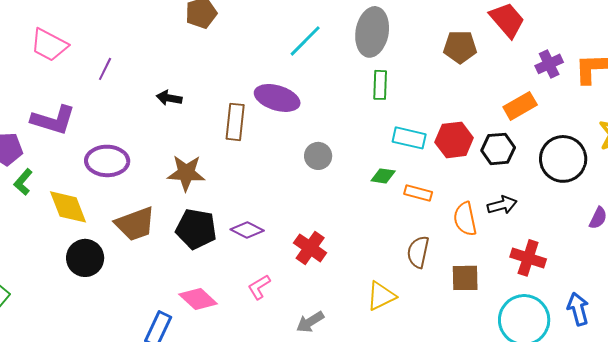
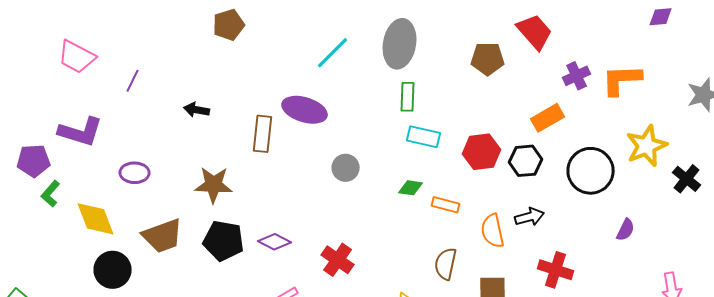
cyan rectangle: (409, 138) -> (424, 137), moved
purple ellipse: (107, 161) -> (135, 173), size x0.7

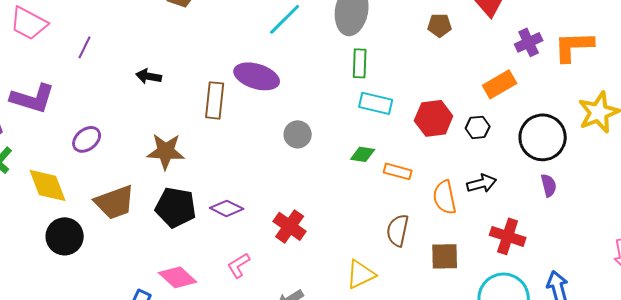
brown pentagon: (488, 59) -> (440, 25), size x0.7
black hexagon: (526, 161) -> (478, 127), size x0.7
purple ellipse: (135, 173) -> (87, 139), turned -40
purple semicircle: (626, 230) -> (549, 185), moved, turned -40

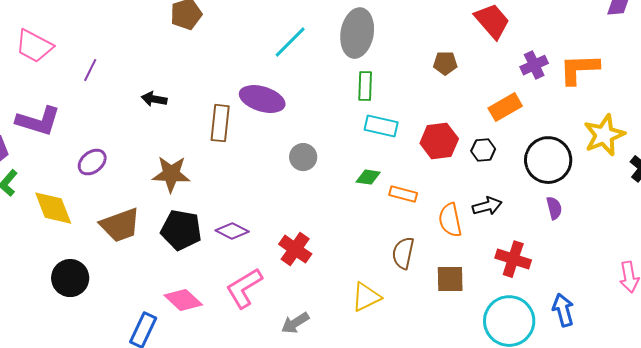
brown pentagon: (440, 25) -> (445, 63), moved
black circle: (65, 236) -> (70, 278), moved
pink L-shape: (239, 265) -> (244, 288), size x1.6

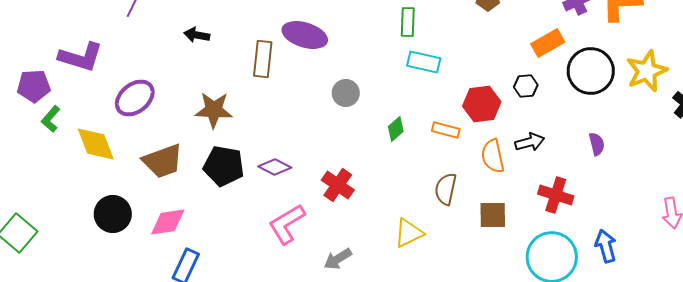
red hexagon: (439, 141) -> (482, 104), moved
black circle: (548, 160) -> (591, 71), moved
purple ellipse: (92, 162) -> (135, 98), size x1.4
green diamond: (368, 177) -> (396, 129), moved, turned -50
pink diamond: (183, 300) -> (168, 222), moved, turned -51

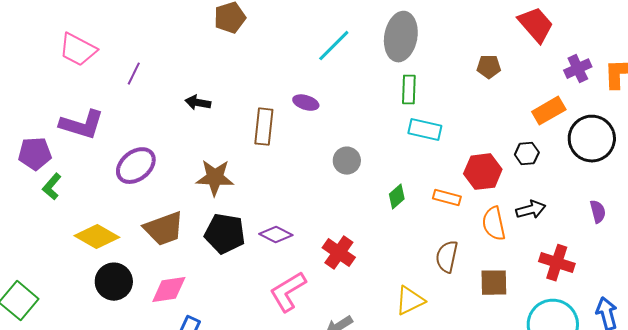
purple ellipse: (305, 35) -> (306, 103), size x0.6
yellow diamond: (96, 144) -> (97, 237), moved, turned -39

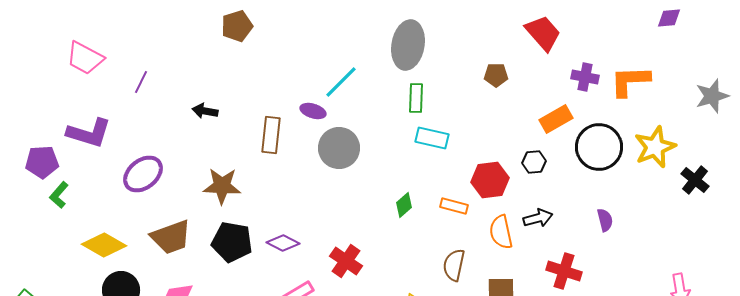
cyan line: (334, 46) -> (341, 82), moved
purple cross: (578, 69) -> (585, 77), turned 36
gray circle: (347, 161) -> (339, 148), moved, size x1.5

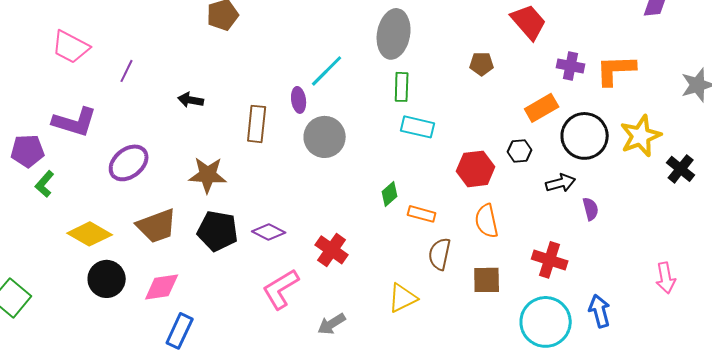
purple ellipse: (313, 111) -> (299, 100), turned 65
orange rectangle: (454, 206) -> (422, 214), moved
black arrow: (538, 218) -> (561, 183), moved

